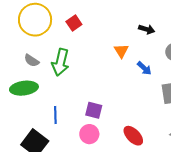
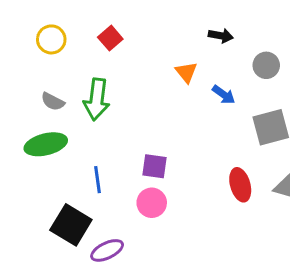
yellow circle: (35, 20) -> (51, 39), size x0.6
red ellipse: (133, 136) -> (240, 185), moved, turned 35

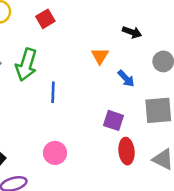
purple square: (154, 166) -> (113, 120), moved
blue line: (98, 180) -> (53, 92), moved

